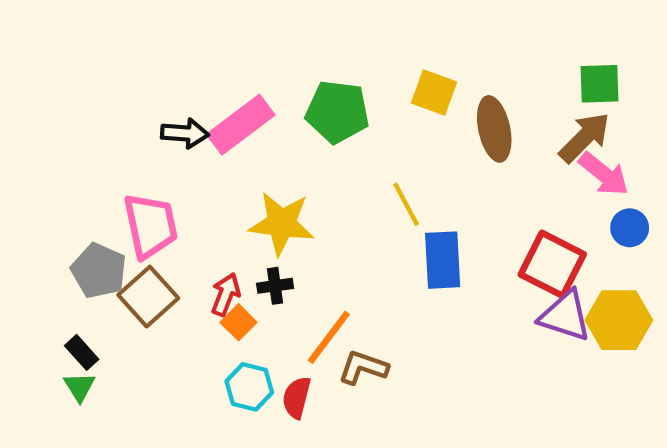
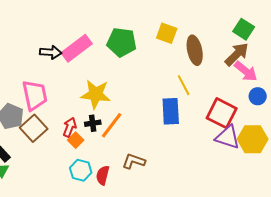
green square: (600, 84) -> (244, 29), turned 35
yellow line: (406, 204) -> (184, 85), moved
orange line: (329, 337) -> (112, 125), moved

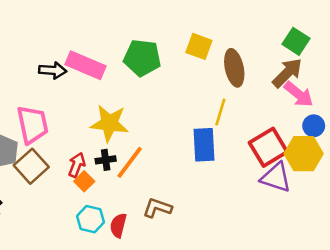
pink rectangle: (77, 48) -> (85, 65), turned 60
yellow line: (184, 85) -> (220, 112), turned 45
red square: (222, 113) -> (268, 147), turned 32
yellow hexagon: (253, 139) -> (304, 154), moved

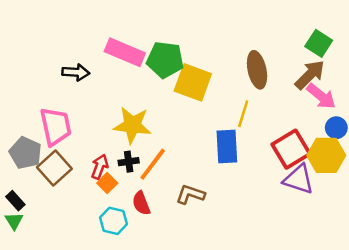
yellow square: (199, 46) -> (193, 82), moved, size x1.4
pink rectangle: (85, 65) -> (125, 52), moved
brown L-shape: (157, 208) -> (190, 194), moved
red semicircle: (118, 225) -> (141, 203), moved, turned -35

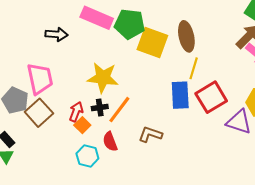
brown ellipse: (257, 70) -> (186, 36), moved
red square: (291, 149) -> (211, 97), moved

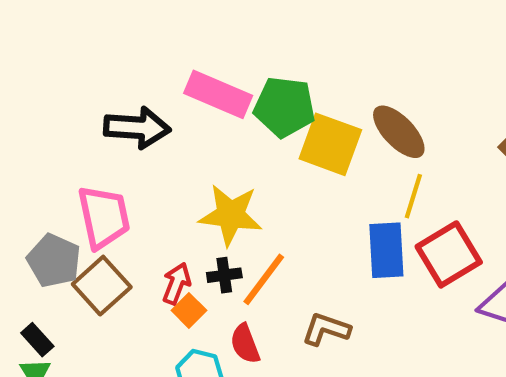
black arrow: (56, 34) -> (137, 128), size x1.4
brown ellipse: (186, 36) -> (399, 132), turned -32

